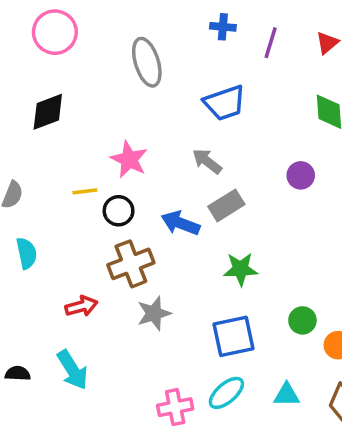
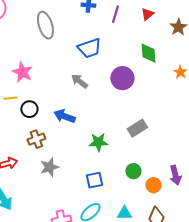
pink star: (129, 159) -> (22, 72), moved
purple circle: (301, 175) -> (122, 78), moved, size x1.5
gray rectangle: (226, 205) -> (137, 128), moved
brown cross: (131, 264) -> (36, 139), size x0.7
blue square: (233, 336) -> (94, 180), size x0.7

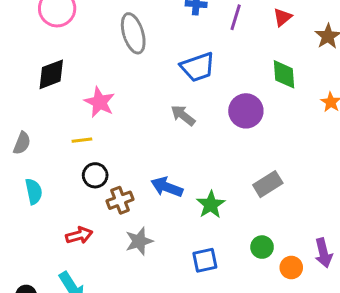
black circle: (29, 109) -> (95, 175), moved
blue arrow: (64, 116) -> (167, 187), moved
green star: (98, 142) -> (211, 205), turned -30

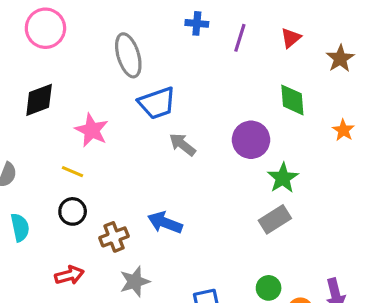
blue trapezoid: (198, 67) -> (157, 103), moved
yellow line: (82, 140) -> (73, 172), turned 30
black circle: (95, 175) -> (73, 211), moved
green star: (211, 205) -> (283, 178), moved

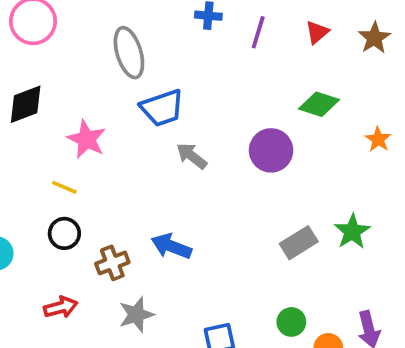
brown star: (340, 58) -> (374, 38), moved
green diamond: (292, 100) -> (319, 104), turned -68
green star: (283, 178) -> (352, 232), moved

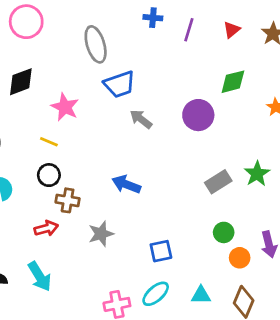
green diamond: (319, 104) -> (233, 82), turned -32
brown cross: (112, 263) -> (68, 200), moved, turned 30
green circle: (291, 322) -> (224, 232), moved

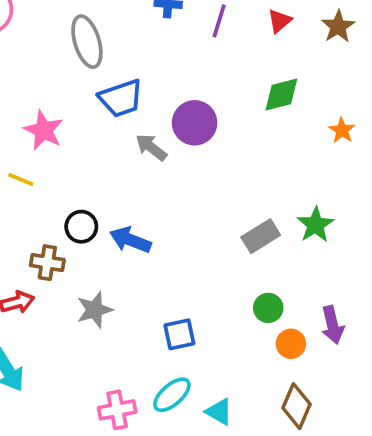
purple circle: (198, 115) -> (195, 123), moved
black circle: (49, 175) -> (81, 227), moved
cyan triangle: (201, 295) -> (219, 412), moved, turned 30

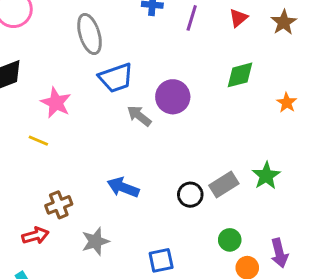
black circle: (81, 227) -> (190, 195), moved
brown cross: (47, 263) -> (59, 205), turned -30

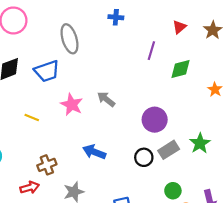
purple line: (192, 18) -> (151, 51), moved
blue trapezoid: (116, 78) -> (47, 71), moved
purple circle: (173, 97) -> (155, 120), moved
pink star: (56, 103) -> (72, 105), moved

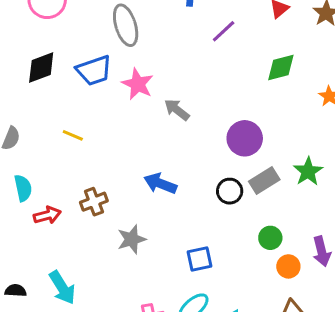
purple line: (151, 51) -> (224, 31), moved, turned 30
pink star: (72, 105) -> (138, 84), moved
red arrow: (30, 188) -> (47, 215), moved

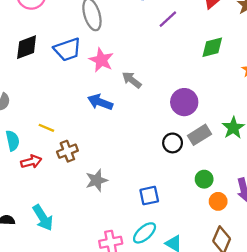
yellow line: (73, 135) -> (46, 128), moved
blue arrow: (160, 184) -> (100, 102), moved

